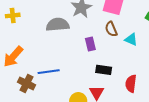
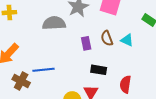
brown semicircle: (111, 29) -> (107, 38), moved

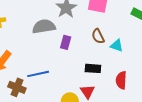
cyan triangle: (127, 40) -> (117, 45), moved
purple rectangle: (86, 43) -> (66, 42), moved, turned 32

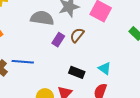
brown semicircle: (98, 36) -> (77, 35), moved, turned 49
cyan triangle: (117, 45) -> (105, 68), moved

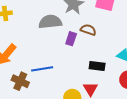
brown semicircle: (77, 35) -> (88, 30), turned 84

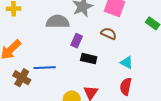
brown semicircle: (88, 30) -> (109, 34), moved
black rectangle: (97, 66) -> (89, 59), moved

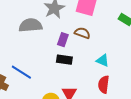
purple rectangle: (77, 41) -> (63, 40), moved
blue line: (45, 68) -> (21, 72), turned 40

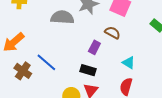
purple rectangle: (63, 40) -> (94, 47), moved
black rectangle: (64, 60) -> (88, 70), moved

